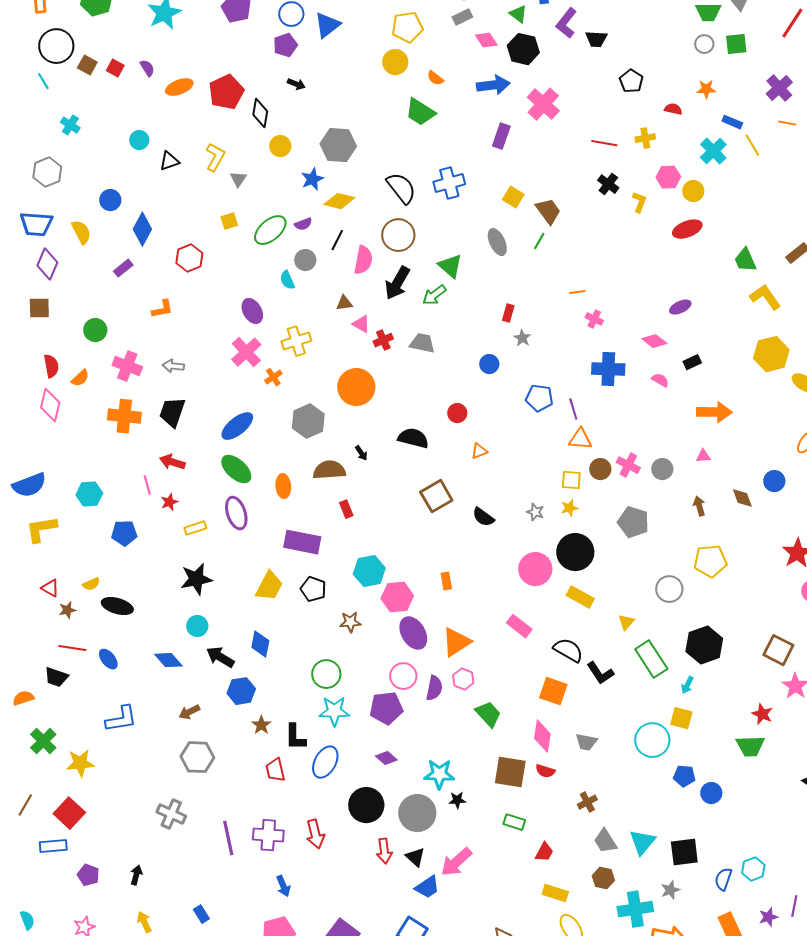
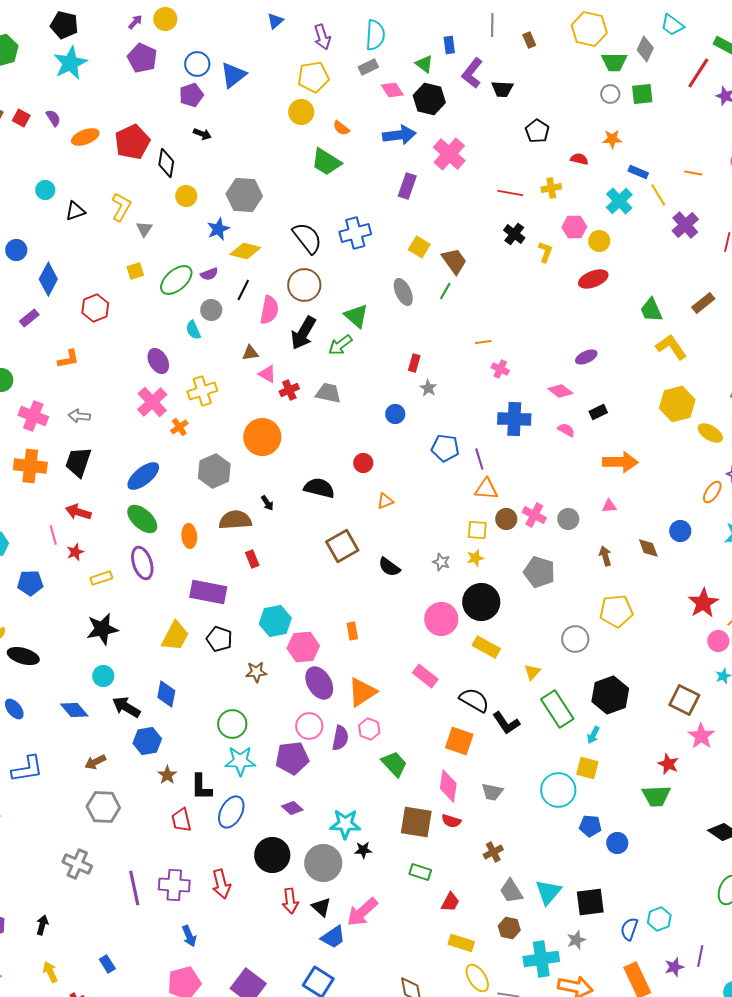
purple cross: (779, 88) -> (685, 225), moved

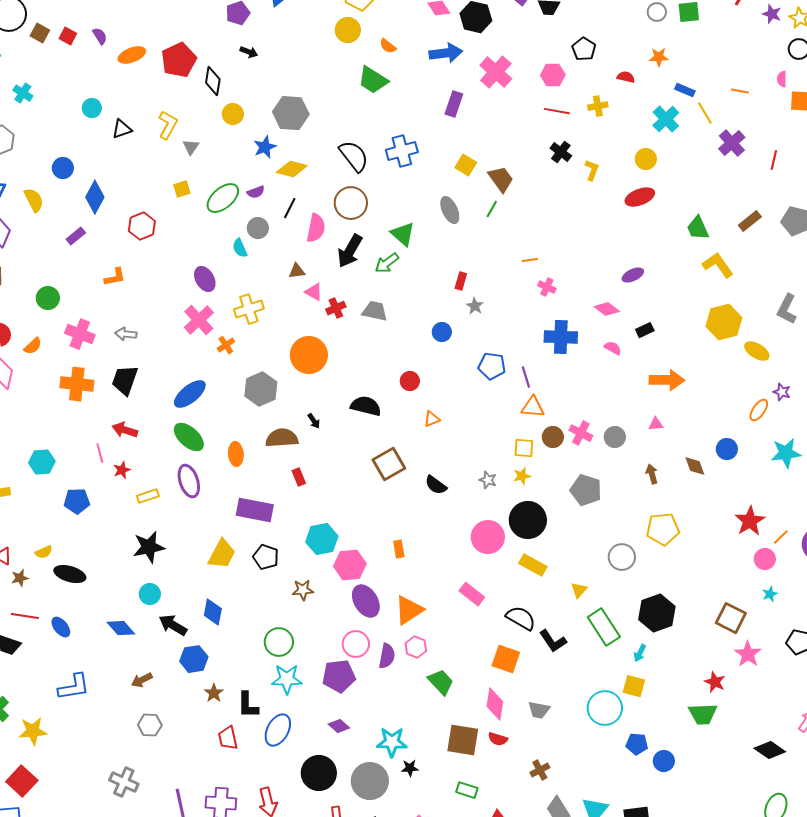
pink hexagon: (574, 227) -> (553, 75), moved
gray hexagon: (103, 807) -> (150, 725), size x0.7

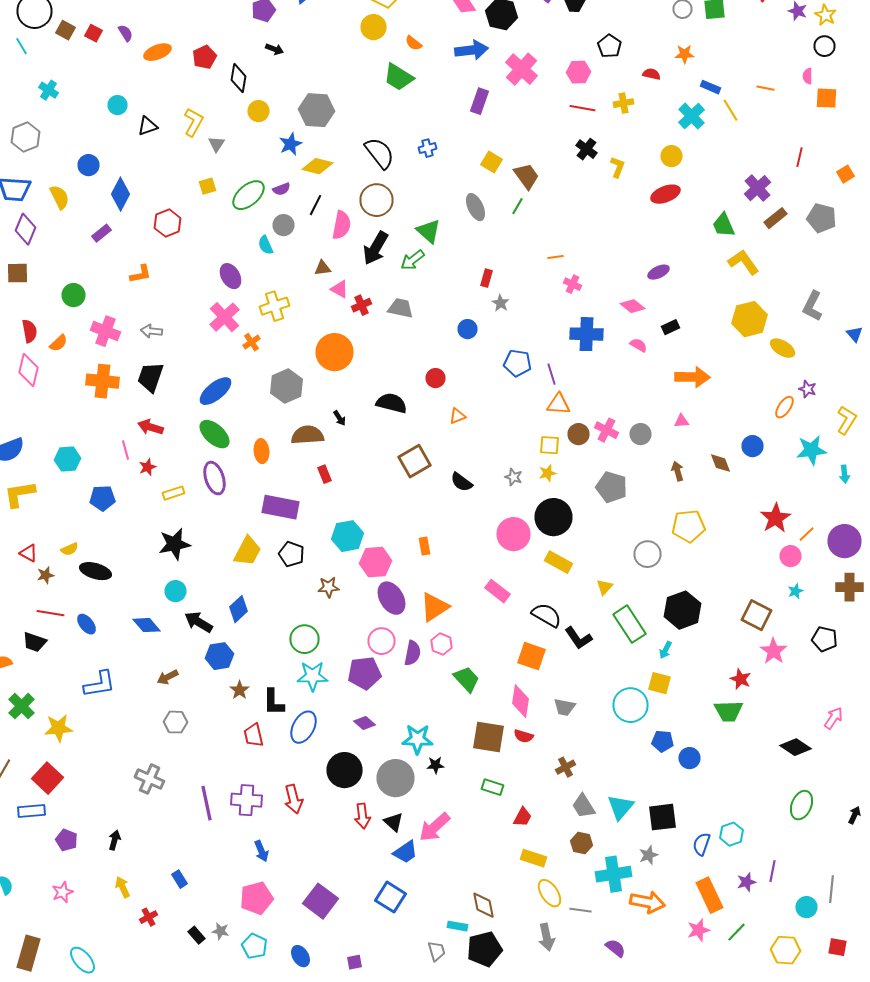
red pentagon: (179, 60) -> (204, 57), size x0.7
purple cross: (732, 143) -> (758, 188), moved
blue cross: (402, 151) -> (428, 148), size x0.6
blue diamond: (213, 612) -> (238, 609), turned 36

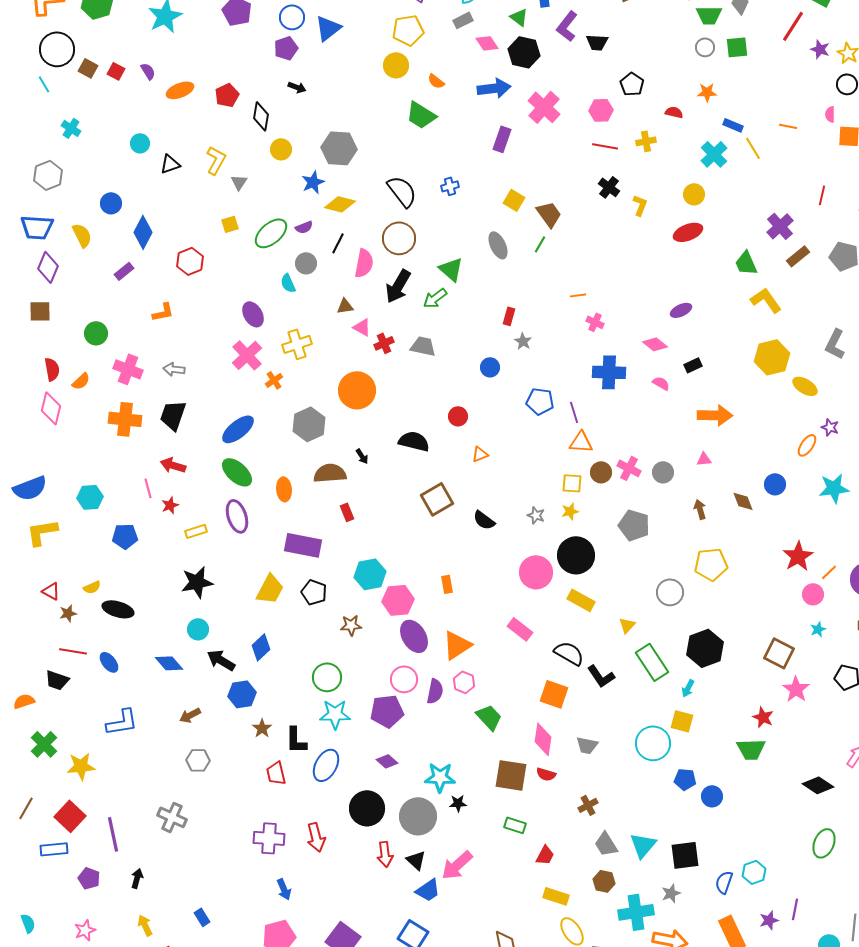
purple line: (206, 803) -> (113, 834), moved

